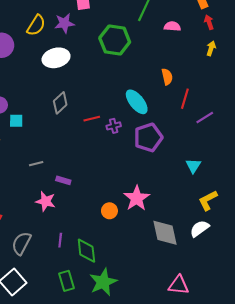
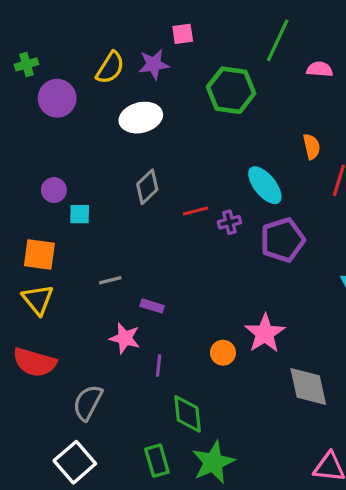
purple line: (60, 240) -> (159, 366), moved

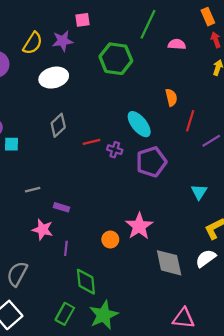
purple cross: (229, 222) -> (115, 150), turned 32
green rectangle: (157, 461) -> (65, 314), turned 45

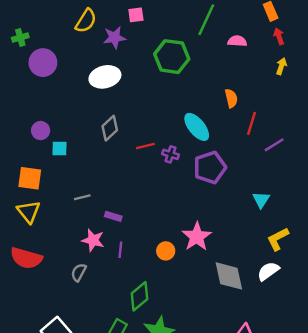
yellow semicircle: (33, 43) -> (86, 21), moved
purple line: (66, 248) -> (120, 250), moved
gray semicircle: (17, 274) -> (79, 272), moved, size x0.7
green diamond: (86, 282) -> (139, 296), turned 56

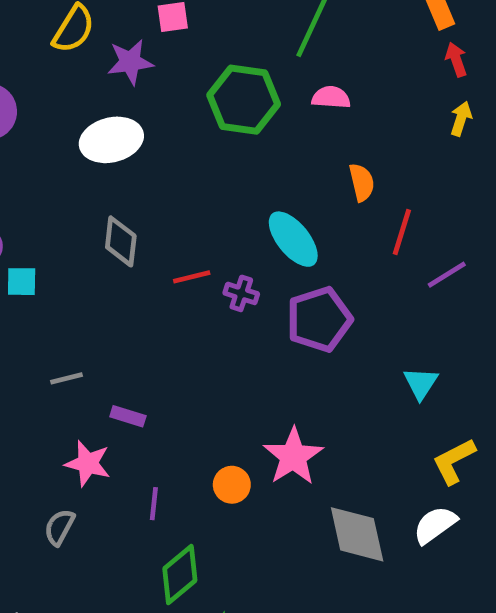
pink semicircle: (237, 41) -> (331, 97), moved
gray diamond: (110, 128) -> (121, 241), turned -40
purple line: (120, 250) -> (154, 504), moved

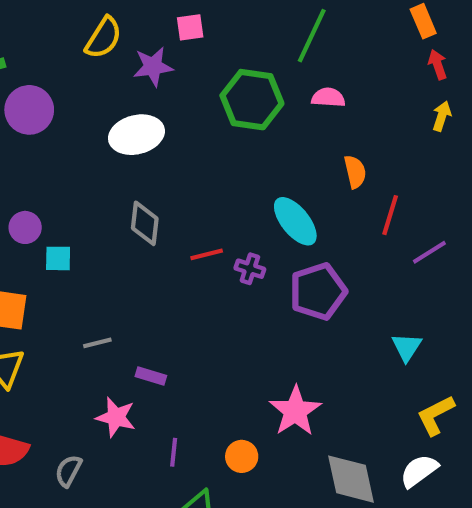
orange circle: (232, 485) -> (242, 456), moved
gray semicircle: (59, 527) -> (68, 471), moved

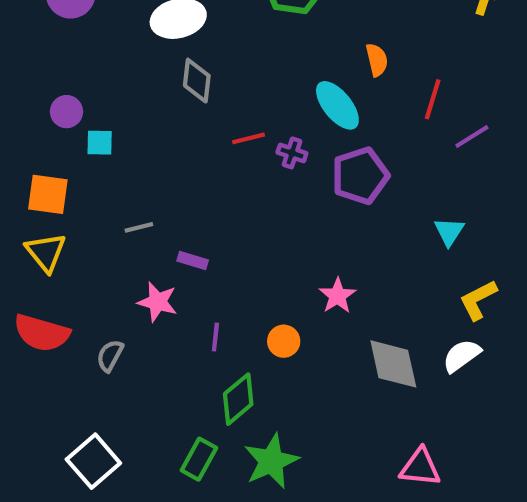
orange semicircle: (355, 172) -> (377, 60), moved
gray diamond: (145, 223) -> (197, 81), moved
pink star: (295, 411) -> (337, 296), size x0.7

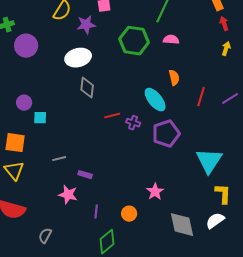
purple line: (472, 136) -> (230, 99), moved
cyan triangle: (449, 232) -> (209, 161), size x1.8
yellow L-shape: (478, 300) -> (223, 194), turned 120
gray semicircle: (110, 356) -> (45, 236), moved

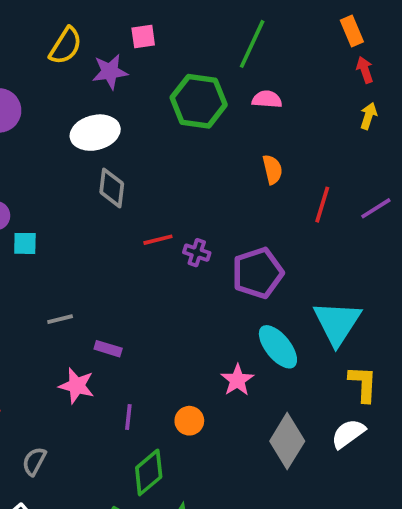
cyan ellipse: (155, 100) -> (278, 347), moved
gray diamond: (182, 225) -> (287, 441), turned 44

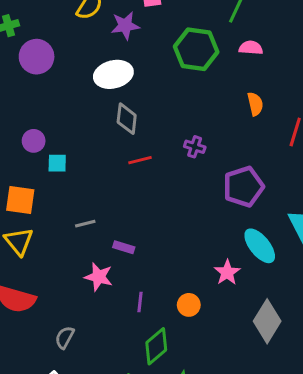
red line: (158, 240) -> (140, 160), moved
purple cross: (197, 253) -> (195, 147), moved

